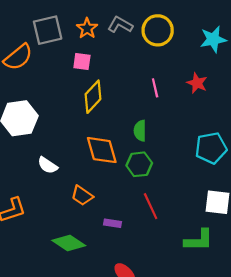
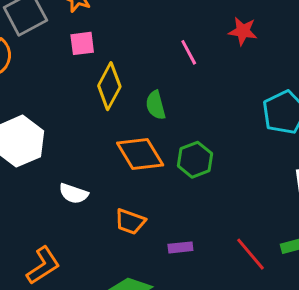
green semicircle: (140, 131) -> (156, 105), moved
red line: (151, 206) -> (250, 254), moved

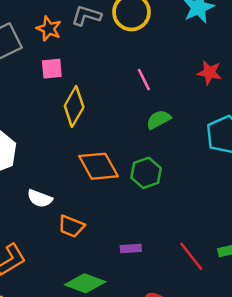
red star: (243, 31) -> (209, 73), moved
green semicircle: (156, 105) -> (159, 120), moved, turned 75
orange trapezoid: (130, 222) -> (71, 226), moved

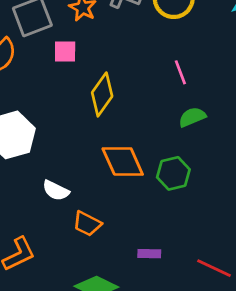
pink square: (52, 69) -> (65, 51), moved
red line: (191, 256) -> (214, 268), turned -32

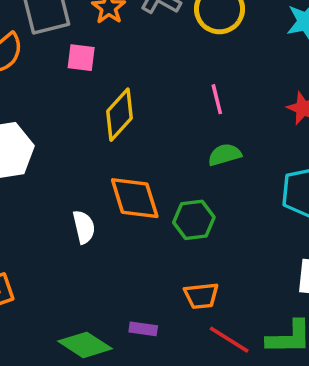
white semicircle: (56, 190) -> (84, 227), moved, turned -136
orange trapezoid: (87, 224) -> (201, 296), moved, turned -40
purple rectangle: (149, 254) -> (143, 329), moved

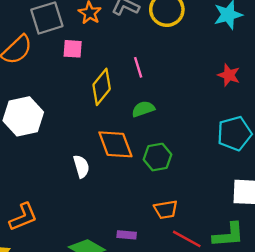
pink line: (217, 99) -> (138, 67), moved
green semicircle: (225, 155) -> (143, 109), moved

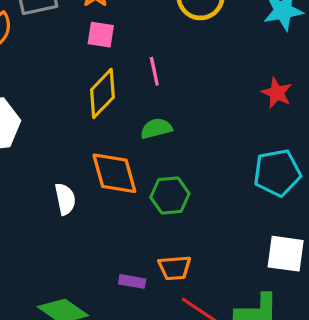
pink square: (73, 49) -> (101, 35), moved
purple rectangle: (127, 235) -> (132, 281), moved

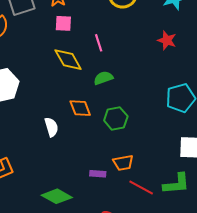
yellow diamond: (102, 93) -> (68, 60), turned -68
red star: (277, 93) -> (167, 40), moved
orange diamond: (114, 173) -> (80, 108), size x0.7

